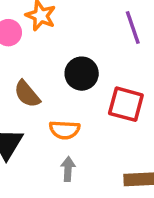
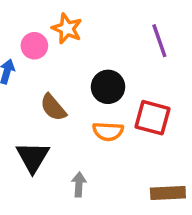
orange semicircle: (65, 130) -> (108, 131), moved
gray arrow: (68, 169) -> (79, 184), moved

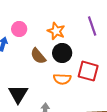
orange star: (67, 29) -> (56, 31), moved
brown semicircle: (53, 107) -> (38, 56), moved

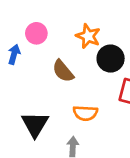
black circle: (62, 53) -> (111, 59), moved
orange semicircle: (62, 79) -> (85, 113), moved

